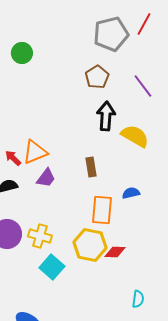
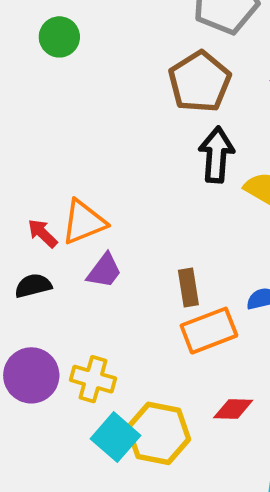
brown pentagon: (97, 77) -> (200, 82), size x1.4
brown rectangle: (91, 167) -> (188, 288), moved
orange rectangle: (102, 210) -> (209, 331), turned 64
yellow hexagon: (90, 245) -> (158, 433), moved

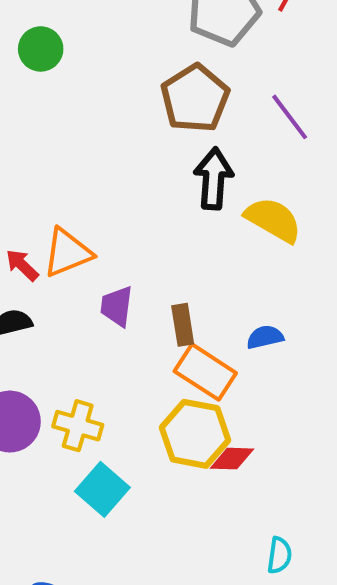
purple trapezoid: (104, 271) -> (117, 306), moved, turned 150
orange rectangle: (209, 331) -> (205, 372), turned 54
yellow hexagon: (158, 433) -> (195, 434), moved

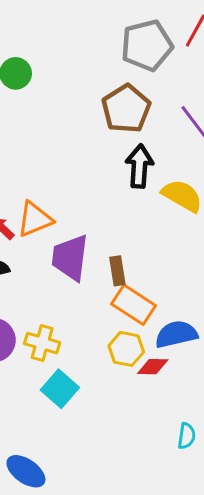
purple trapezoid: (117, 306) -> (70, 258), size x1.6
blue semicircle: (265, 337) -> (176, 334), moved, size x1.6
yellow hexagon: (195, 434) -> (126, 349), size x0.7

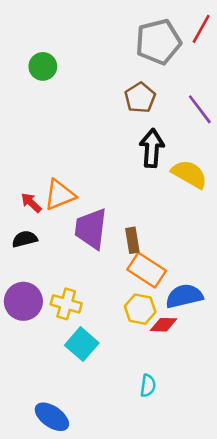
brown pentagon: (126, 109) -> (140, 98), size x0.7
cyan semicircle: (187, 436) -> (148, 386), moved

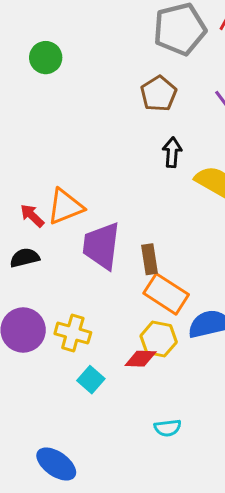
black arrow: (152, 148) -> (172, 152), size x0.7
red diamond: (163, 325) -> (141, 359), moved
cyan square: (82, 344) -> (91, 380), size x0.7
cyan semicircle: (148, 386) -> (168, 428), turned 75

